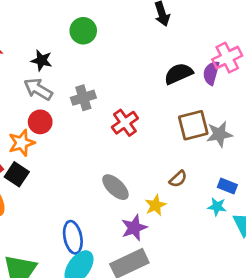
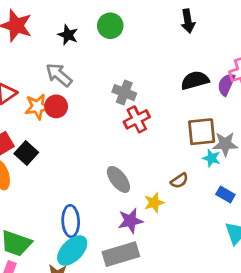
black star: (42, 60) -> (68, 35), moved
gray cross: (83, 98) -> (124, 93), moved, turned 30
orange star: (22, 143) -> (38, 107), moved
cyan star: (217, 207) -> (211, 158), moved

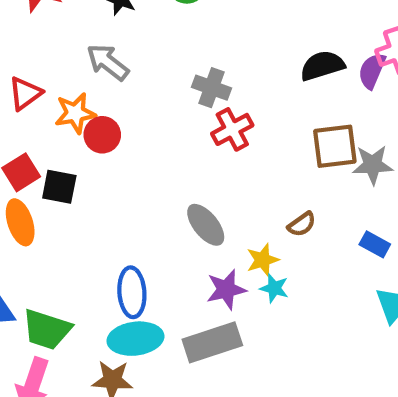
red circle: (56, 106) -> (102, 135), moved
black square: (26, 153) -> (59, 187), turned -30
cyan star: (211, 158) -> (274, 288), moved
cyan ellipse: (72, 250) -> (135, 339), turned 40

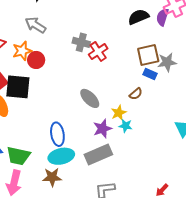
gray cross: (212, 88) -> (81, 42), moved
black square: (59, 187) -> (18, 87), size x1.5
blue rectangle: (375, 244) -> (150, 74), moved

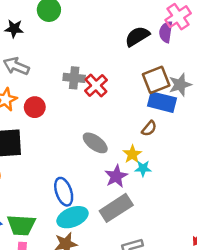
red circle: (36, 60) -> (35, 107), moved
blue rectangle: (150, 74) -> (162, 102), size x1.6

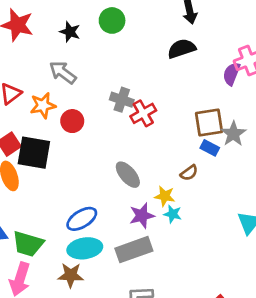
black semicircle: (137, 36) -> (182, 49), moved
gray star: (180, 85) -> (233, 134), turned -30
blue rectangle: (162, 102) -> (210, 148), size x0.6
yellow star: (132, 154) -> (165, 196), turned 30
blue ellipse: (64, 192) -> (82, 219), turned 64

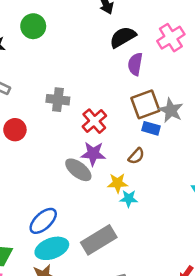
black semicircle: (182, 49) -> (123, 37), moved
purple semicircle: (231, 74) -> (135, 64), moved
red cross: (143, 113) -> (94, 121), moved
purple star: (142, 216) -> (93, 154), moved, turned 30

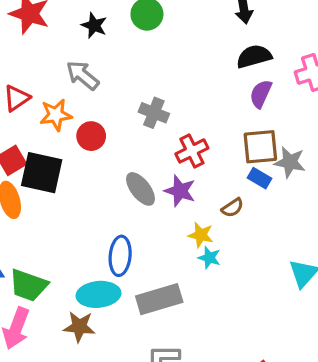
gray star: (171, 110) -> (290, 162), turned -30
gray ellipse: (78, 170) -> (141, 189), moved
blue ellipse: (43, 221) -> (120, 256), moved, turned -56

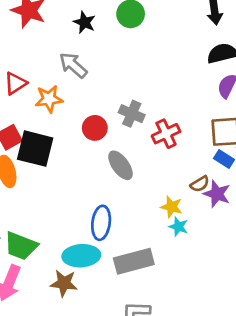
gray cross: (154, 113) -> (132, 114), moved
red circle: (91, 136) -> (95, 128), moved
purple star: (180, 191) -> (217, 194), moved

